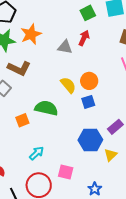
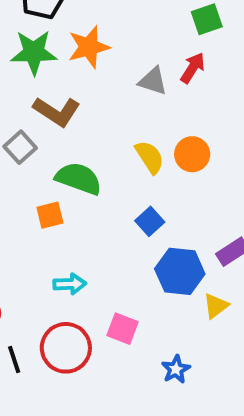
blue square: (88, 102) -> (150, 221), moved, turned -32
green semicircle: (46, 108) -> (79, 178), moved
cyan arrow: (37, 153) -> (70, 284), turned 35

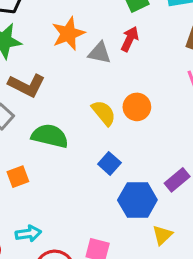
orange star: (89, 47) -> (68, 34), moved
orange square: (50, 215) -> (18, 177), moved
cyan arrow: (70, 284) -> (28, 234), moved
yellow triangle: (216, 306) -> (162, 235), moved

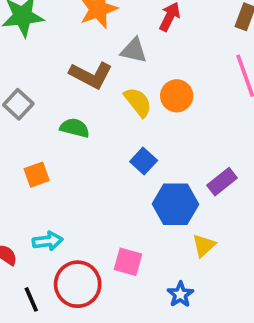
gray triangle: (100, 53) -> (134, 51), moved
brown L-shape: (27, 85) -> (91, 75), moved
green semicircle: (50, 136) -> (75, 128), size x0.7

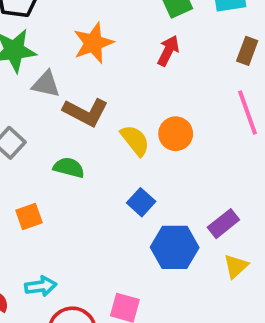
gray triangle: (134, 51) -> (46, 84), moved
yellow triangle: (204, 245) -> (236, 266), moved

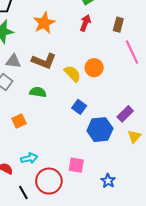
brown rectangle: (247, 51) -> (118, 25), moved
gray triangle: (46, 84) -> (13, 61), moved

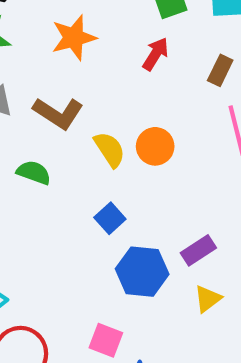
pink square: (76, 165) -> (106, 340), moved

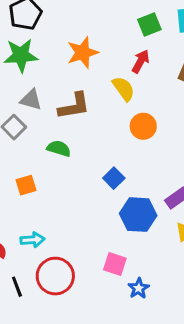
brown L-shape: (58, 113) -> (74, 106), turned -40
yellow semicircle: (110, 149) -> (124, 89), moved

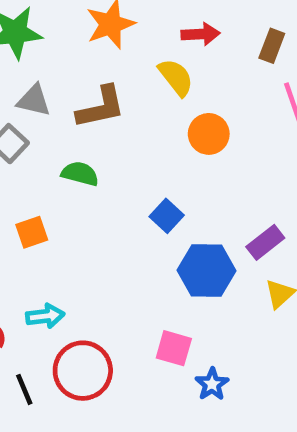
red arrow: (141, 61) -> (200, 34), turned 60

